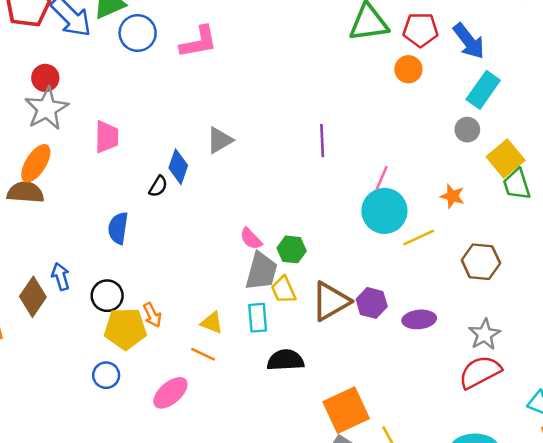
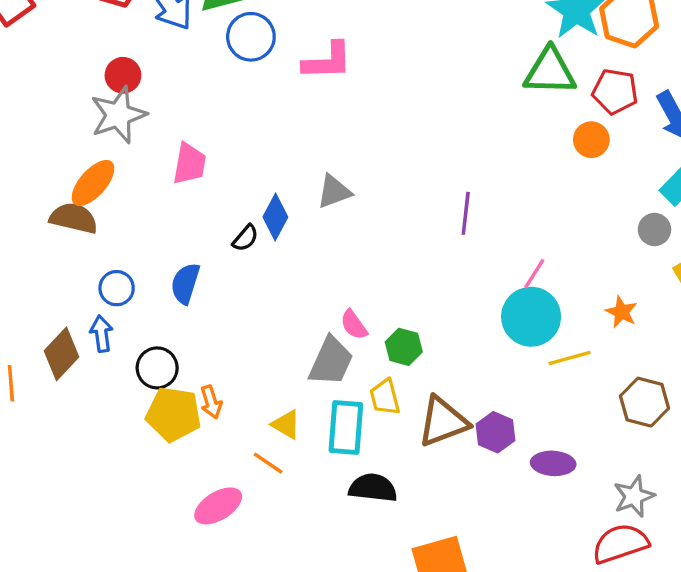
gray trapezoid: (261, 271) -> (331, 361), moved
cyan rectangle: (258, 318) -> (346, 427), size x1.4
blue circle: (106, 375) -> (117, 288), moved

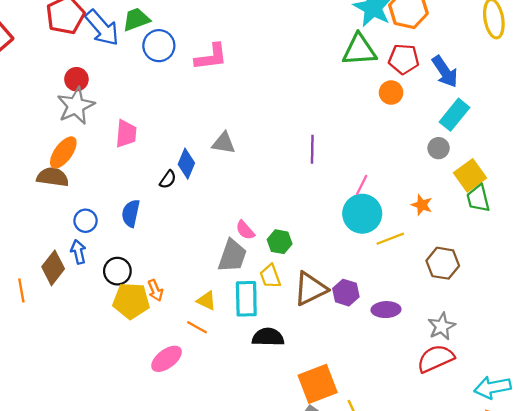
gray triangle: (334, 192) -> (224, 143), turned 35

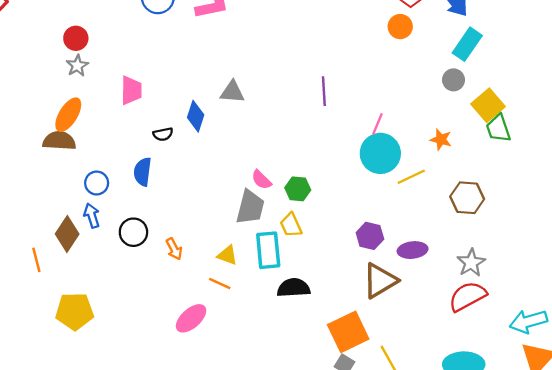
gray star: (76, 106) -> (77, 66), size x0.6
black semicircle: (168, 179) -> (163, 134), moved, turned 48
brown triangle: (310, 289) -> (380, 281), moved
yellow pentagon: (131, 301) -> (75, 311), moved

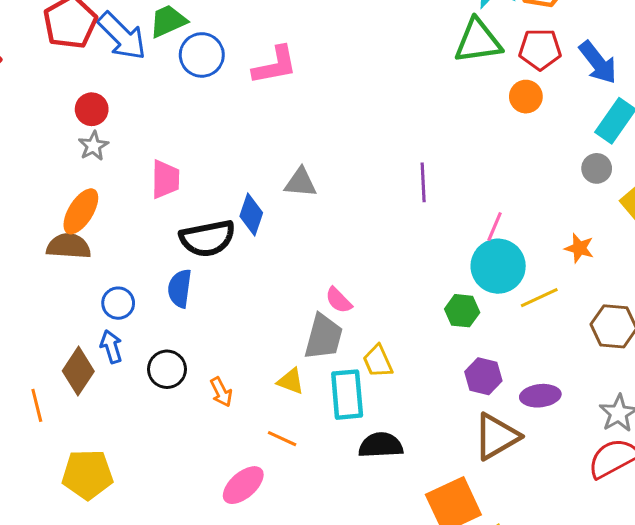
black semicircle: (163, 134) -> (207, 238), size x2.0
green hexagon: (298, 189) -> (462, 311), moved
yellow triangle: (227, 255) -> (291, 381), moved

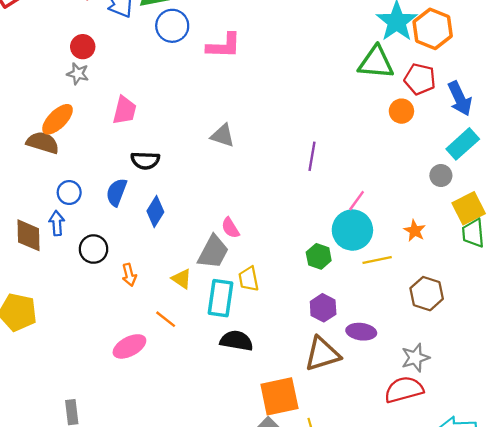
gray star: (93, 146) -> (78, 74), turned 30
blue diamond: (251, 215) -> (155, 212), moved
black semicircle: (207, 238) -> (145, 160), size x0.7
brown diamond: (78, 371) -> (29, 235), turned -48

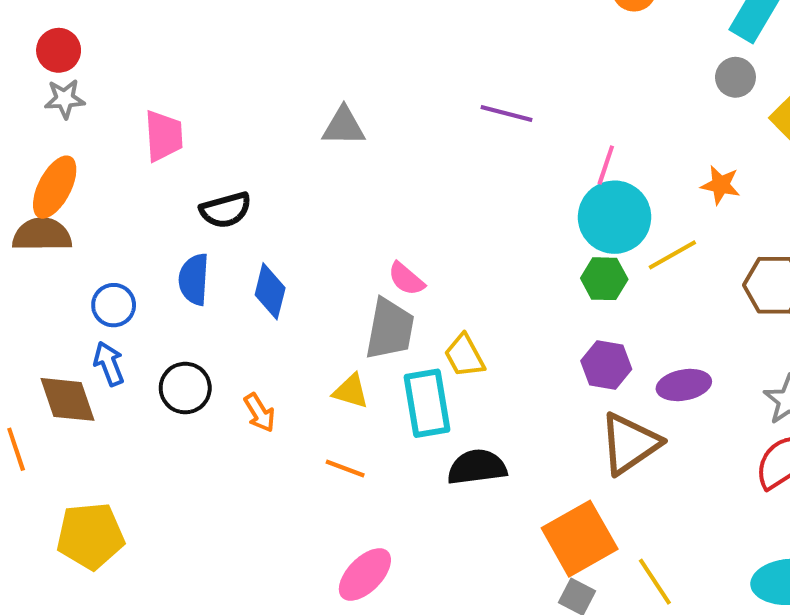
purple line: (312, 156) -> (506, 114), turned -68
green hexagon: (319, 256) -> (604, 279), moved
pink ellipse: (129, 346) -> (365, 575), moved

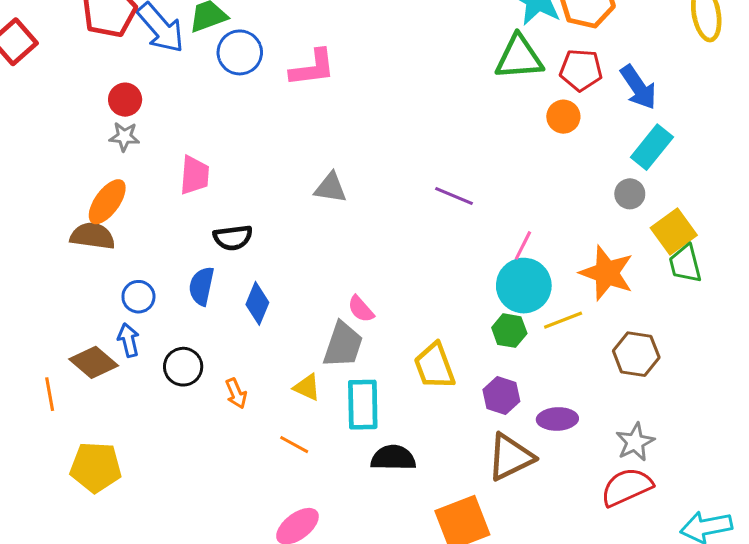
orange star: (721, 185) -> (607, 273), size x1.8
yellow trapezoid: (464, 356) -> (434, 366), moved, size x1.4
brown diamond: (68, 399) -> (94, 362), turned -39

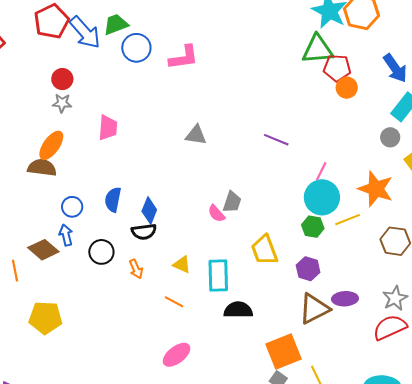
red pentagon: (581, 70) -> (337, 68), moved
black semicircle: (233, 238) -> (144, 232), moved
gray trapezoid: (343, 345) -> (232, 202), moved, size x0.7
purple ellipse: (557, 419) -> (345, 299), moved

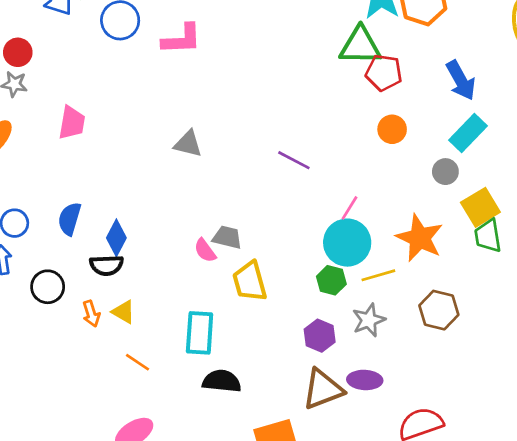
orange circle: (347, 88) -> (392, 129), moved
gray trapezoid: (232, 202) -> (227, 237), turned -100
yellow trapezoid: (264, 250) -> (250, 281), moved
yellow triangle: (182, 265) -> (123, 312), moved
gray star: (395, 298) -> (369, 320), moved

